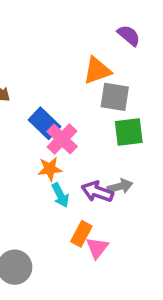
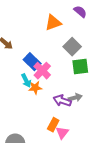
orange triangle: (97, 71) -> (53, 23), moved
gray square: (115, 97) -> (72, 47), turned 36
cyan arrow: (60, 195) -> (26, 81), moved

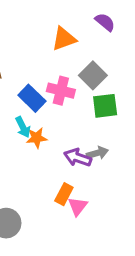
pink cross: (42, 71) -> (61, 91), moved, turned -30

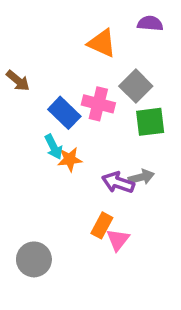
purple semicircle: (105, 22) -> (150, 23), turned -35
orange triangle: (64, 39) -> (102, 43), turned 44

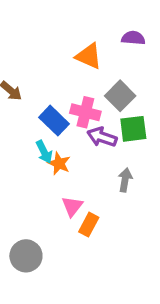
orange star: (70, 159) -> (59, 163), turned 30
gray arrow: (141, 177) -> (125, 180), turned -65
purple arrow: (118, 183) -> (102, 137), moved
pink triangle: (118, 240) -> (72, 206), moved

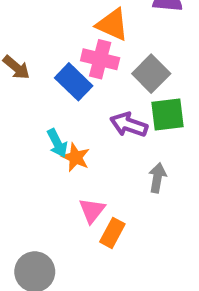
pink cross: (85, 112) -> (100, 59), moved
blue rectangle: (54, 121) -> (74, 82), moved

